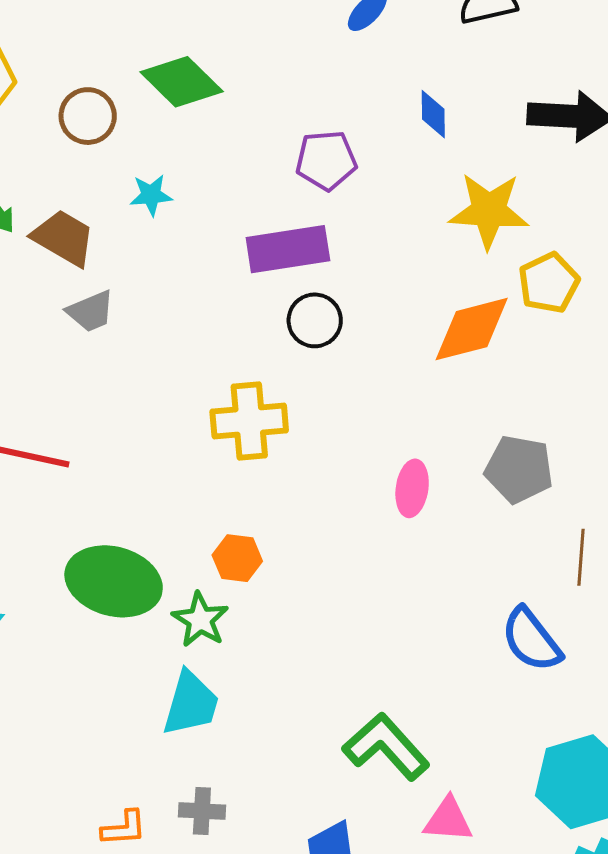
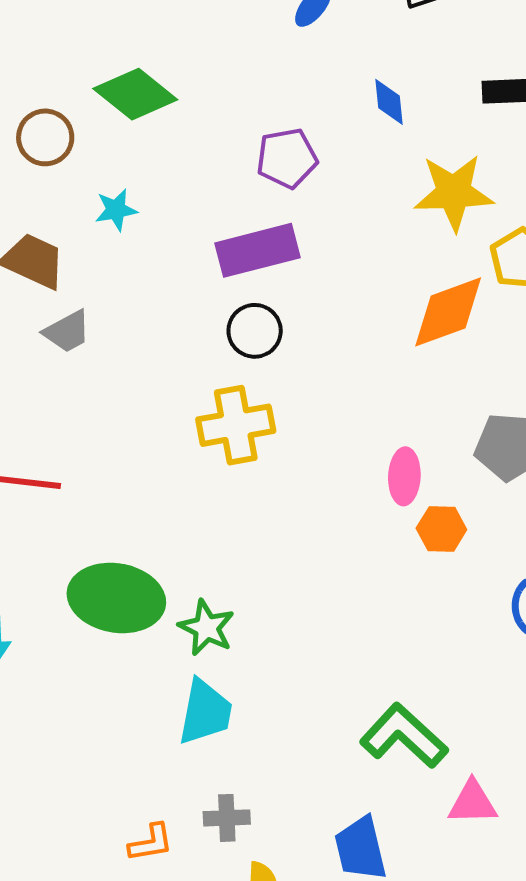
black circle: (315, 320) -> (255, 331), moved
orange hexagon: (237, 558) -> (441, 529), moved

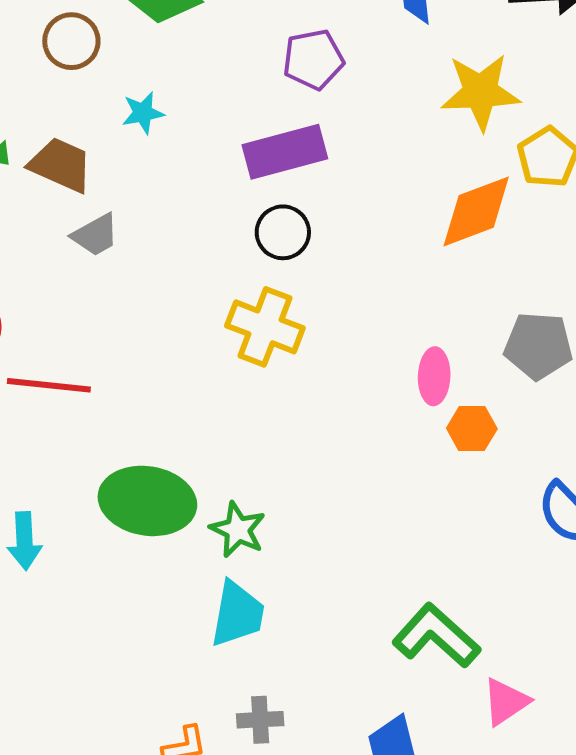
yellow cross: (236, 425) -> (265, 327), turned 32
pink triangle: (473, 803) -> (506, 702), turned -32

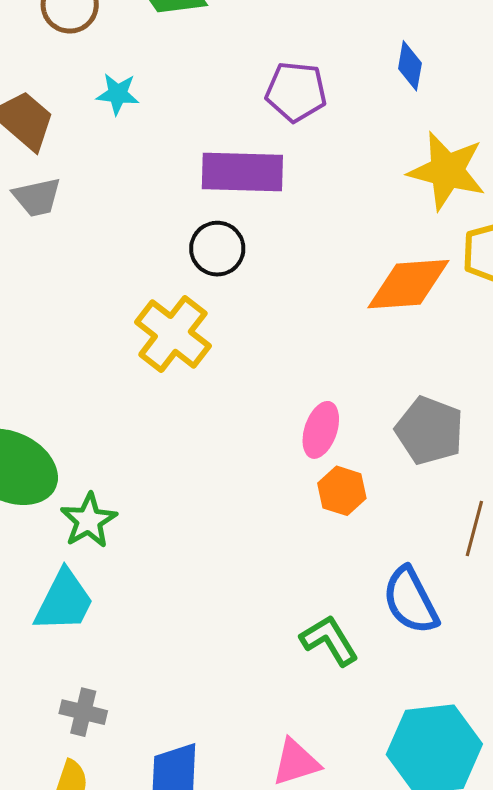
green L-shape: (436, 636) -> (329, 640), moved, size x0.7
gray cross: (260, 720) -> (83, 712), moved

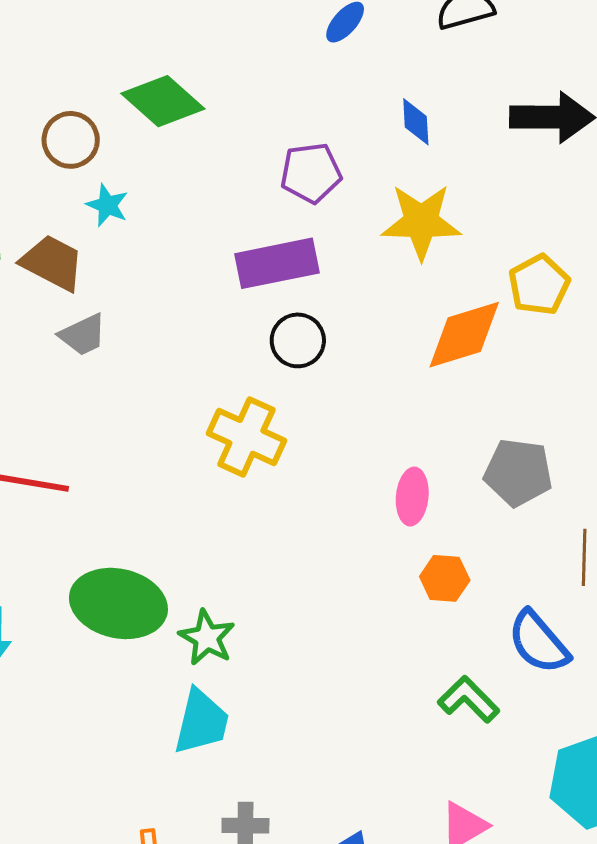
cyan star: (118, 94) -> (107, 205), moved, turned 30
yellow star: (447, 171) -> (421, 222), moved
black circle: (217, 249) -> (298, 340), moved
orange hexagon: (342, 491) -> (445, 578), moved

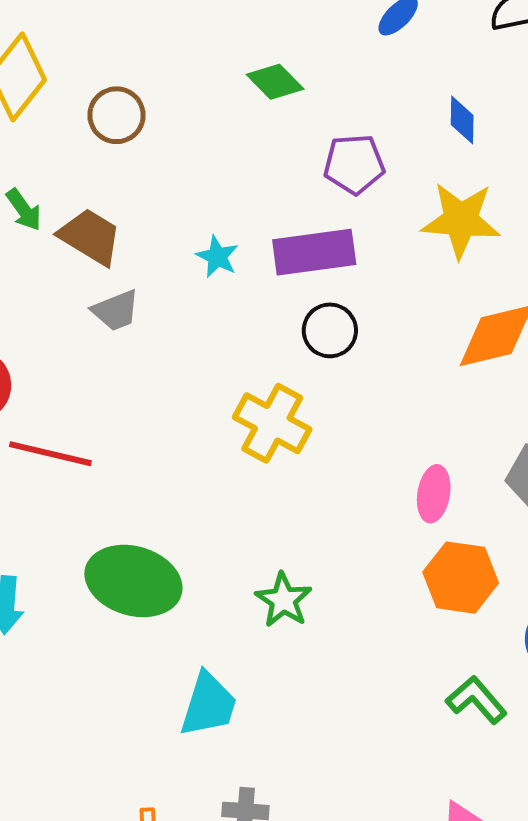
green diamond: (163, 101) -> (275, 82), moved, size x0.7
cyan star: (107, 205) -> (217, 257), moved
orange hexagon: (445, 578) -> (461, 578), size x1.5
green star: (207, 638) -> (284, 600), moved

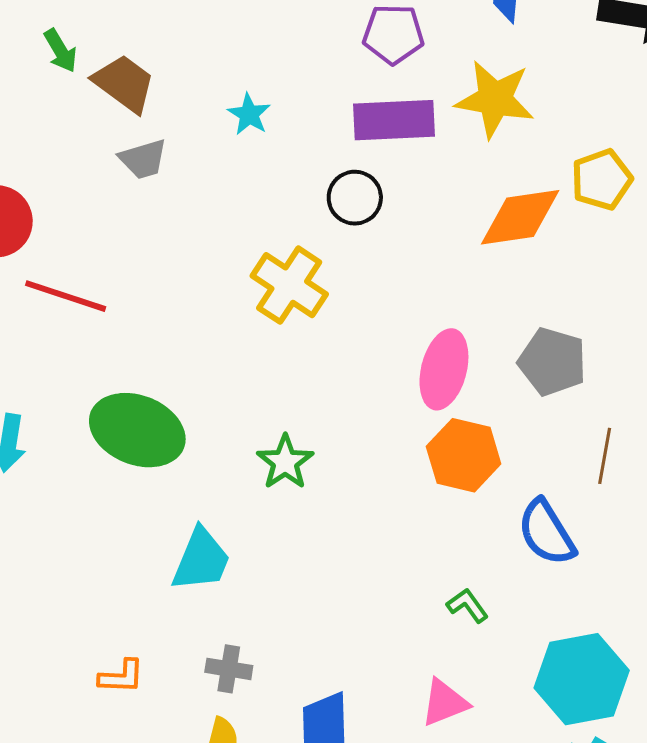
purple rectangle: (314, 252) -> (394, 120), moved
pink ellipse: (434, 494) -> (444, 369), size x1.4
green L-shape: (476, 700) -> (468, 605), moved, size x0.7

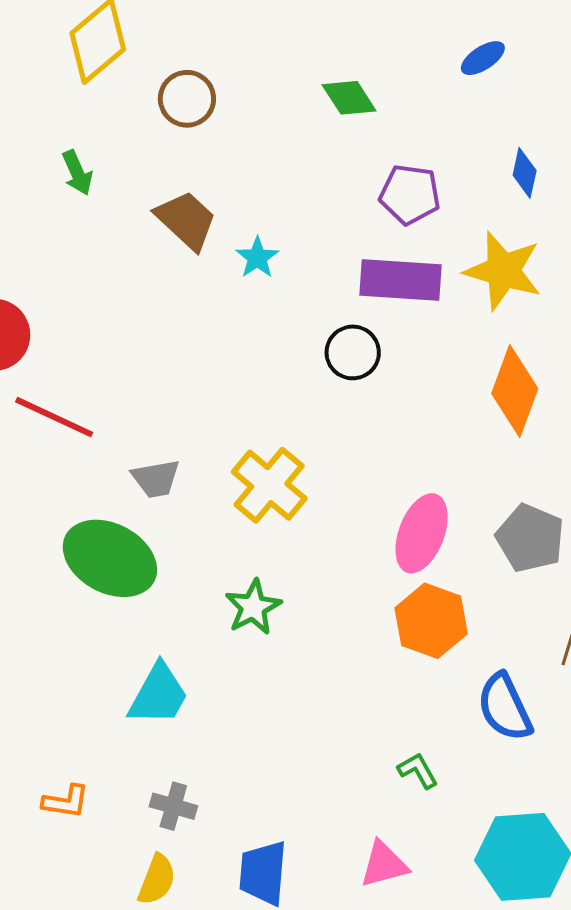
brown trapezoid: (124, 83) -> (186, 220), moved
gray trapezoid: (143, 159) -> (156, 479), moved
orange diamond: (520, 217) -> (515, 391), turned -68
yellow cross: (289, 285) -> (269, 485), moved

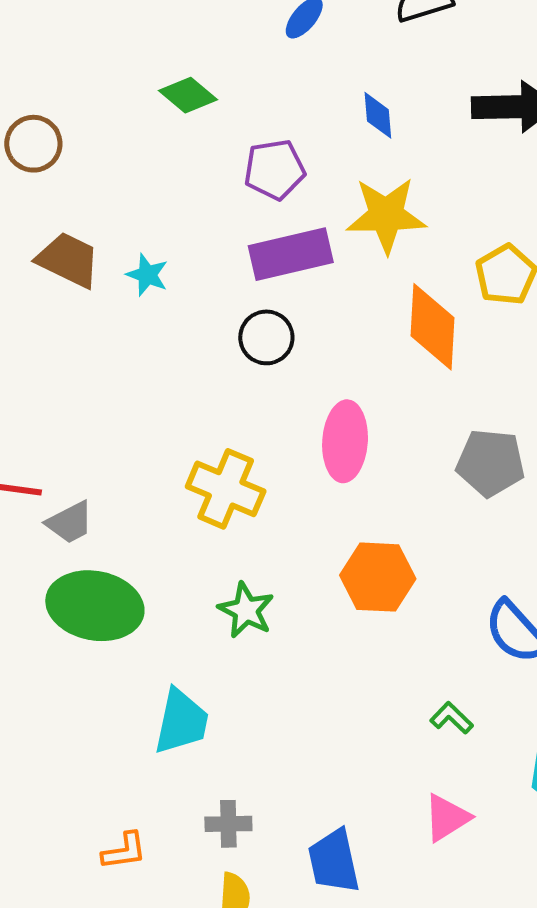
gray trapezoid: (156, 479) -> (70, 522), moved
pink ellipse: (422, 533) -> (345, 441), moved
orange hexagon: (431, 621) -> (378, 577), moved

